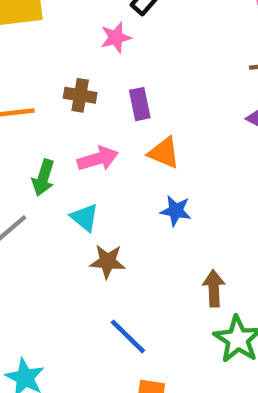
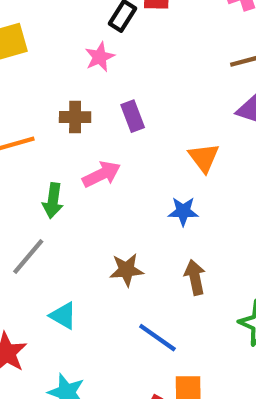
orange triangle: (164, 153) -> (204, 158), moved, turned 40
cyan triangle: (85, 218) -> (63, 316), moved
brown arrow: (214, 288) -> (195, 277), moved

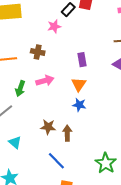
purple rectangle: (133, 116) -> (82, 60), moved
orange triangle: (204, 158) -> (79, 84), moved
brown arrow: (195, 277) -> (67, 133), moved

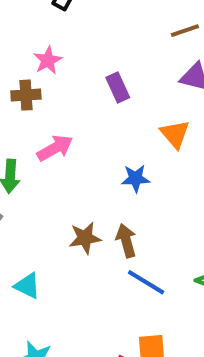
pink star: (54, 26) -> (48, 60), moved
orange triangle: (79, 84) -> (175, 134), moved
blue line: (56, 161) -> (146, 282), moved

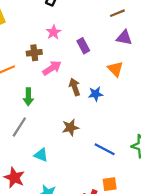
pink star: (48, 60) -> (54, 32), moved
pink arrow: (55, 148) -> (52, 68), moved
brown arrow: (126, 241) -> (75, 87), moved

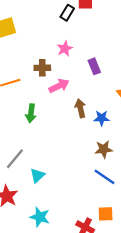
gray line: (19, 127) -> (15, 159), moved
brown star: (70, 127) -> (104, 149), moved
cyan triangle: (41, 155) -> (37, 175), turned 48

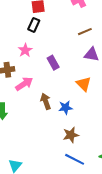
black rectangle: (67, 13) -> (34, 25), moved

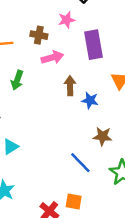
purple rectangle: (53, 63) -> (93, 45), size x1.6
brown star: (71, 135) -> (103, 136), moved

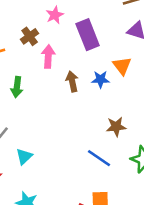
brown cross: (39, 35) -> (30, 36), turned -35
pink arrow: (52, 57) -> (48, 56), turned -60
blue star: (90, 100) -> (100, 79), moved

